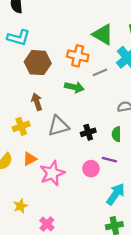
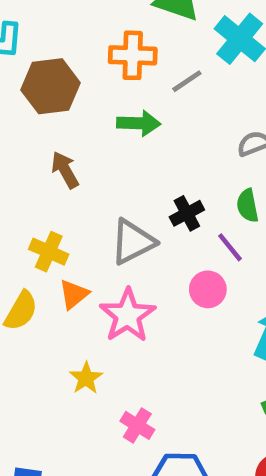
yellow cross: (21, 126) -> (49, 252), moved, turned -35
gray triangle: (58, 126) -> (133, 242), moved
purple line: (109, 160) -> (230, 247), moved, turned 48
yellow star: (20, 206) -> (86, 378), moved

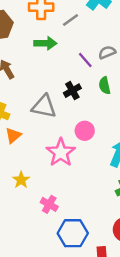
gray triangle: (133, 242) -> (44, 107), turned 40
purple line: (230, 247) -> (85, 60), moved
pink star: (128, 315) -> (61, 153), moved

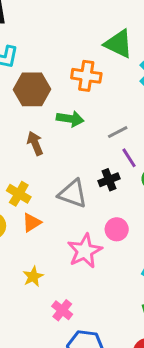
gray line: (70, 20) -> (118, 132), moved
green arrow: (45, 43) -> (70, 119), moved
purple line: (85, 60) -> (129, 158), moved

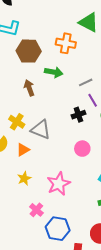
gray triangle: (73, 194) -> (41, 129), moved
orange triangle: (32, 223) -> (23, 150), moved
pink star: (85, 251) -> (59, 184), moved
pink cross: (62, 310) -> (36, 210), moved

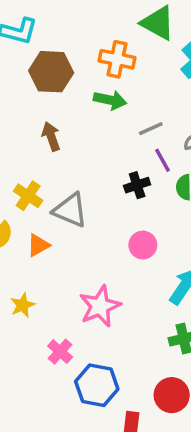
green arrow: (54, 72) -> (110, 100), moved
yellow star: (24, 178) -> (23, 305), moved

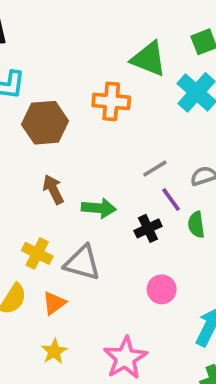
green arrow: (110, 100) -> (99, 208), moved
yellow star: (23, 305) -> (54, 351), moved

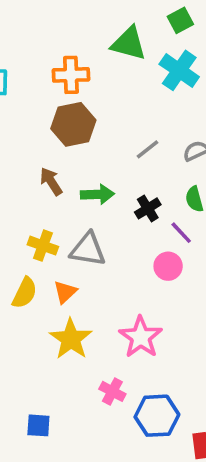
orange cross: (111, 101) -> (71, 75), moved
brown hexagon: (45, 123) -> (73, 124), moved
purple line: (171, 200) -> (181, 233), moved
yellow star: (54, 351) -> (71, 339), size x1.6

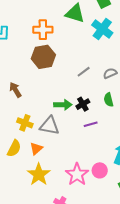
brown arrow: (51, 181) -> (15, 90), moved
green arrow: (97, 194) -> (63, 105), moved
purple line: (181, 233) -> (91, 124), moved, turned -64
pink circle: (168, 266) -> (100, 170), moved

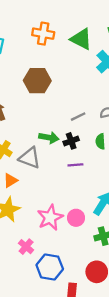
orange cross: (43, 30) -> (43, 34), moved
gray line: (84, 72) -> (78, 117), moved

